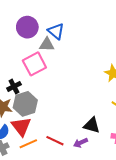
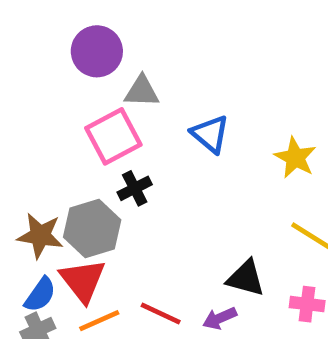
blue triangle: (56, 31) -> (210, 134), moved
black cross: (14, 86) -> (135, 188), moved

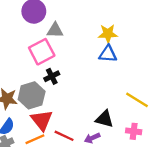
blue triangle: (210, 134) -> (108, 54), moved, turned -36
yellow star: (295, 158) -> (108, 34), moved, turned -30
red triangle: (83, 280) -> (42, 120), moved

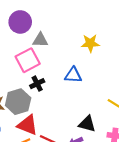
blue triangle: (108, 54) -> (73, 75), moved
red triangle: (42, 120) -> (28, 125), turned -30

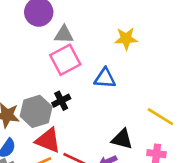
pink square: (28, 60) -> (65, 60), moved
black cross: (37, 84) -> (61, 101), moved

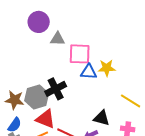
yellow star: (126, 39) -> (107, 68), moved
pink square: (65, 60) -> (80, 54), moved, turned 30
black cross: (61, 101) -> (56, 89), size x1.5

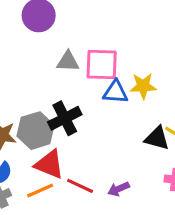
gray triangle: (58, 39) -> (68, 61), moved
black triangle: (102, 118) -> (157, 138), moved

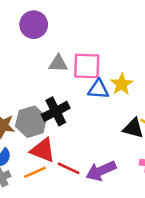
yellow star: (143, 86) -> (122, 84), turned -30
purple arrow: (119, 189) -> (101, 171), size x1.6

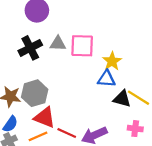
blue triangle: (98, 89) -> (106, 79), moved
black cross: (56, 111) -> (30, 48), moved

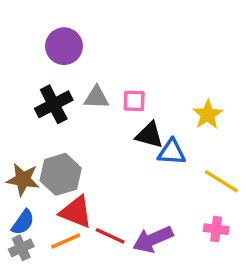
pink square: (82, 46) -> (134, 101), size x0.6
yellow star: (112, 61) -> (208, 115), moved
black triangle: (122, 99) -> (149, 135), moved

